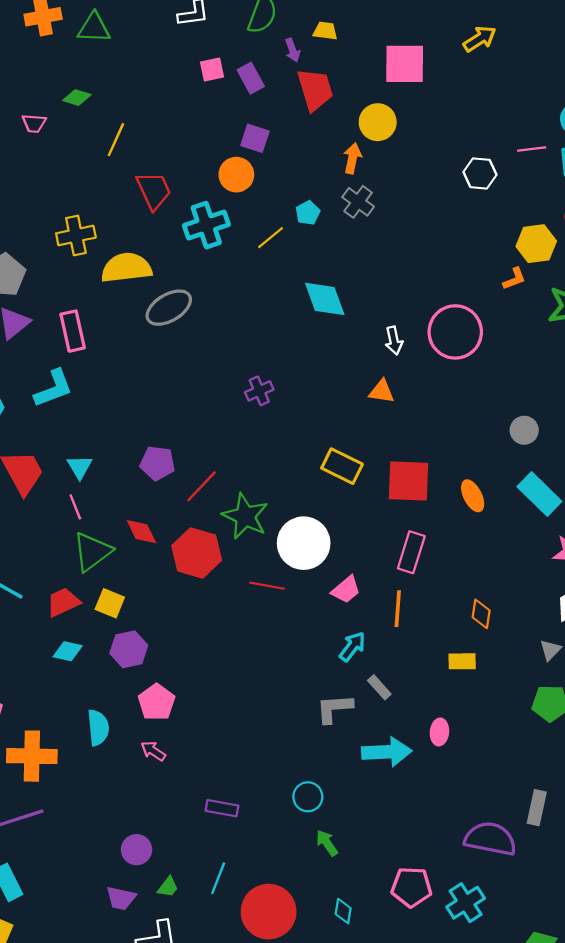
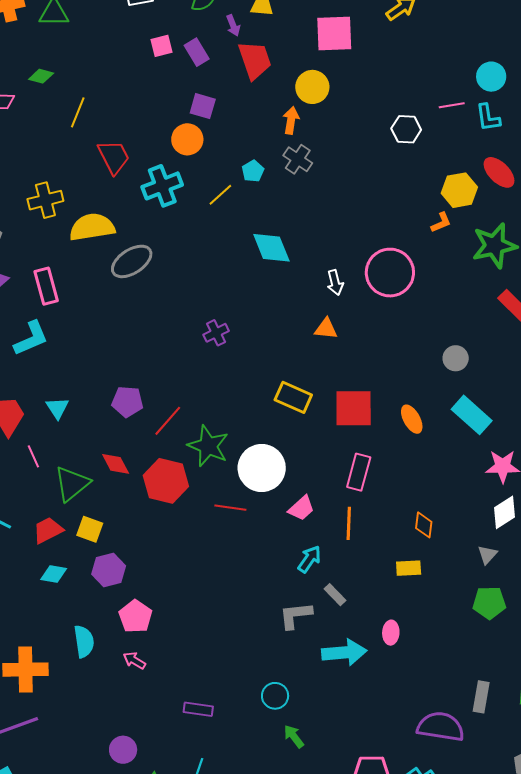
pink line: (75, 507) -> (33, 456), moved

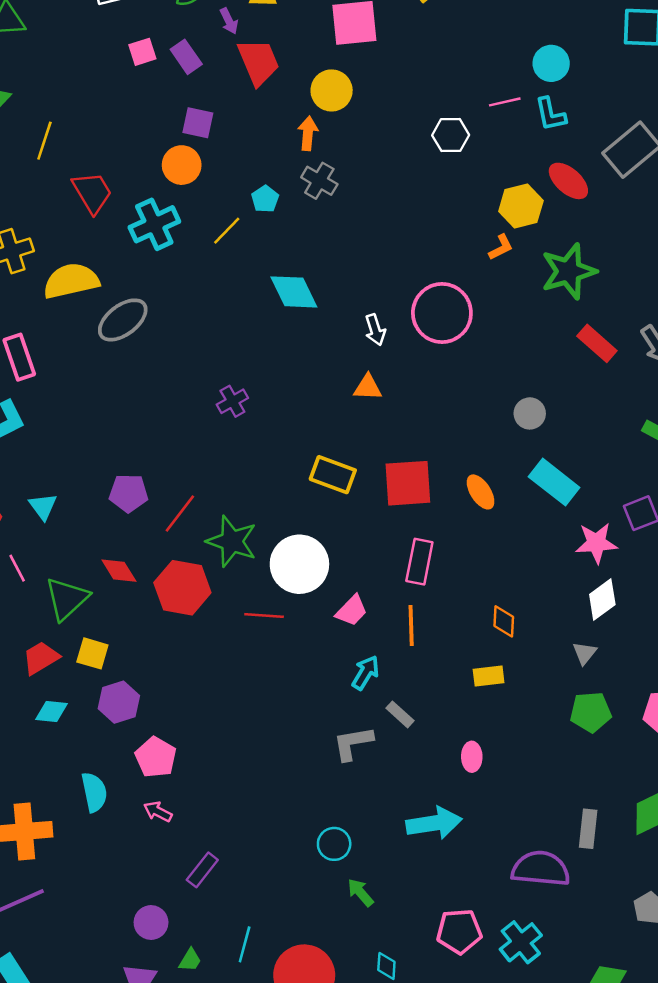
cyan arrow: (344, 652) -> (434, 823), moved
purple rectangle: (198, 709) -> (202, 870), moved, turned -56

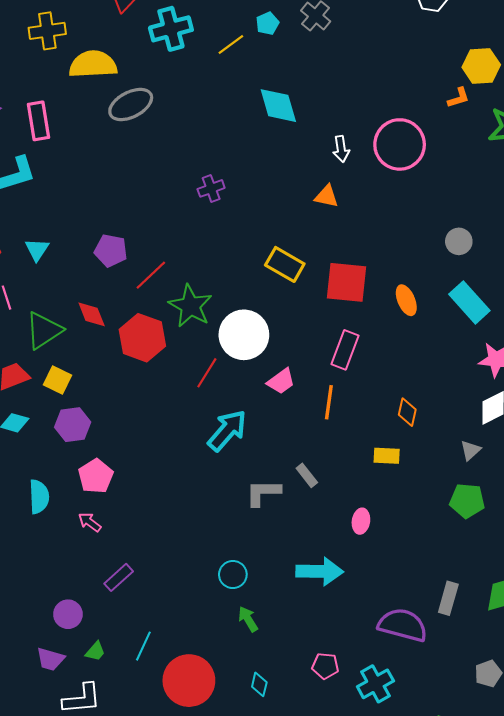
red line: (264, 616) -> (207, 373), turned -72
cyan arrow: (366, 673) -> (227, 431), moved, size x1.5
pink pentagon: (459, 931) -> (325, 666), size x0.7

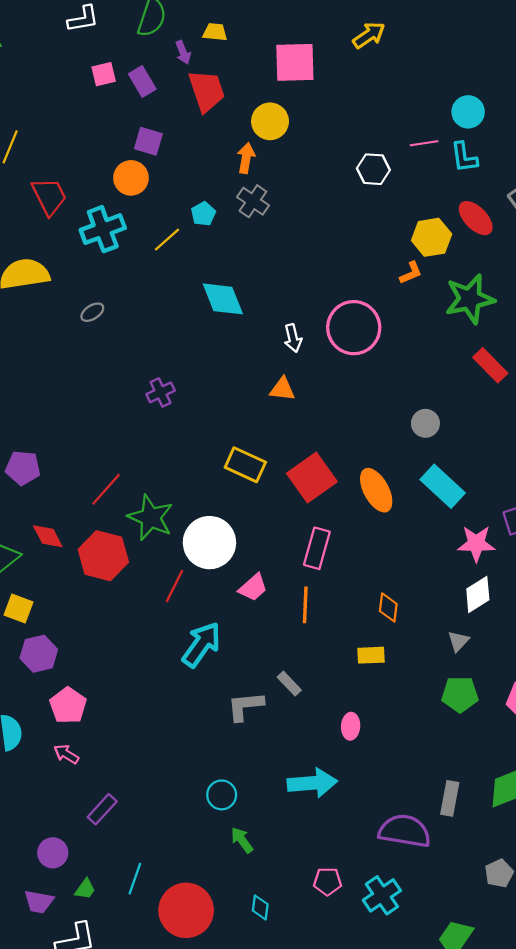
gray ellipse: (131, 105) -> (92, 312), moved, size x0.5
purple pentagon: (111, 251) -> (23, 468), moved
red square: (347, 282) -> (312, 477), turned -36
orange ellipse: (406, 300) -> (376, 490), size x1.4

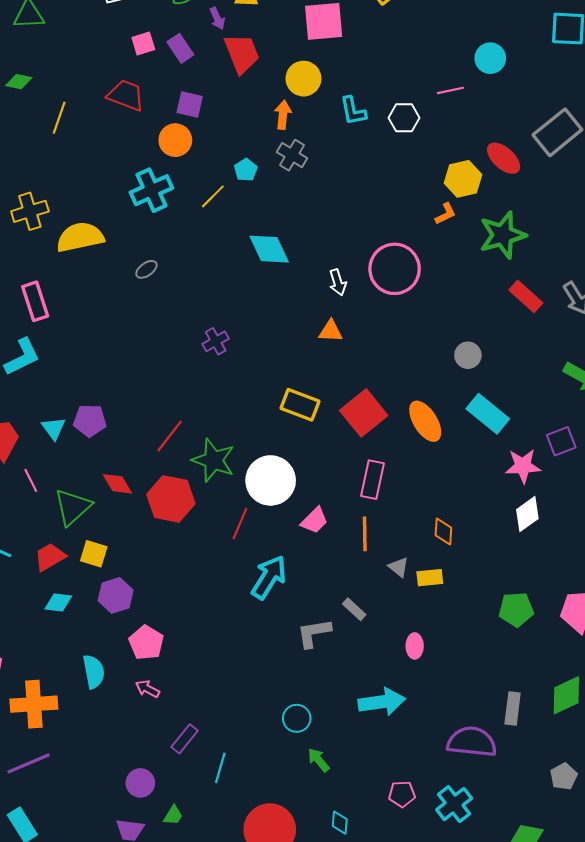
cyan L-shape: (464, 157) -> (353, 111), moved
red trapezoid: (49, 196) -> (126, 95), moved, turned -39
gray triangle: (458, 641) -> (399, 567), moved, turned -30
cyan line: (135, 879) -> (220, 768), moved

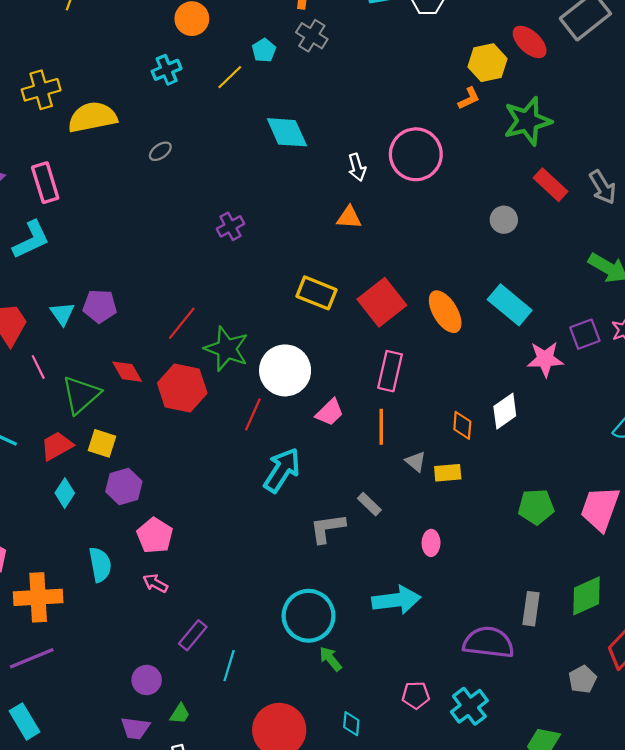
cyan cross: (151, 190) -> (167, 70), size x0.7
gray circle: (468, 355) -> (504, 220), moved
white diamond: (527, 514) -> (505, 411), moved
cyan diamond: (58, 603) -> (65, 493), turned -64
cyan circle: (297, 718) -> (309, 616), size x1.8

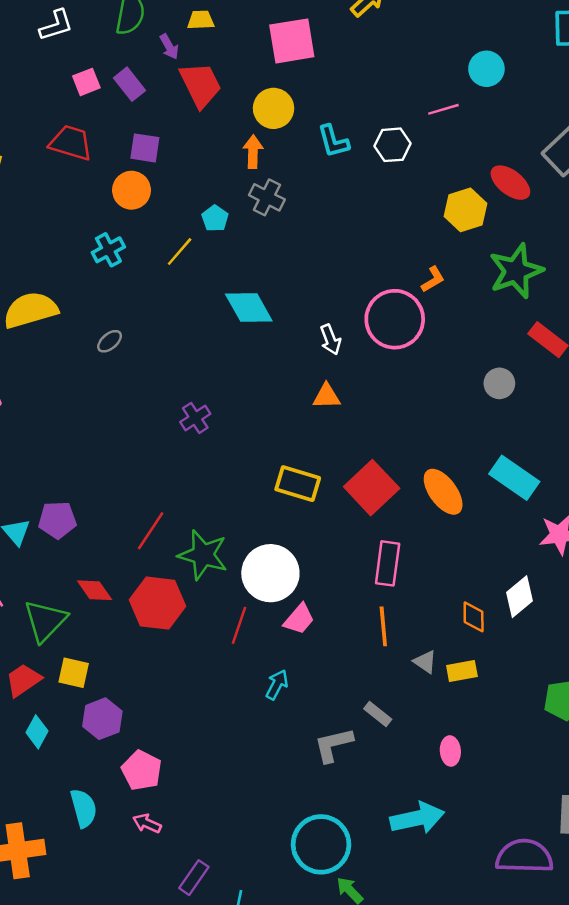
orange L-shape: (469, 98) -> (433, 279), moved
pink trapezoid: (330, 412) -> (299, 619), moved
cyan arrow: (282, 470) -> (277, 685), size x0.6

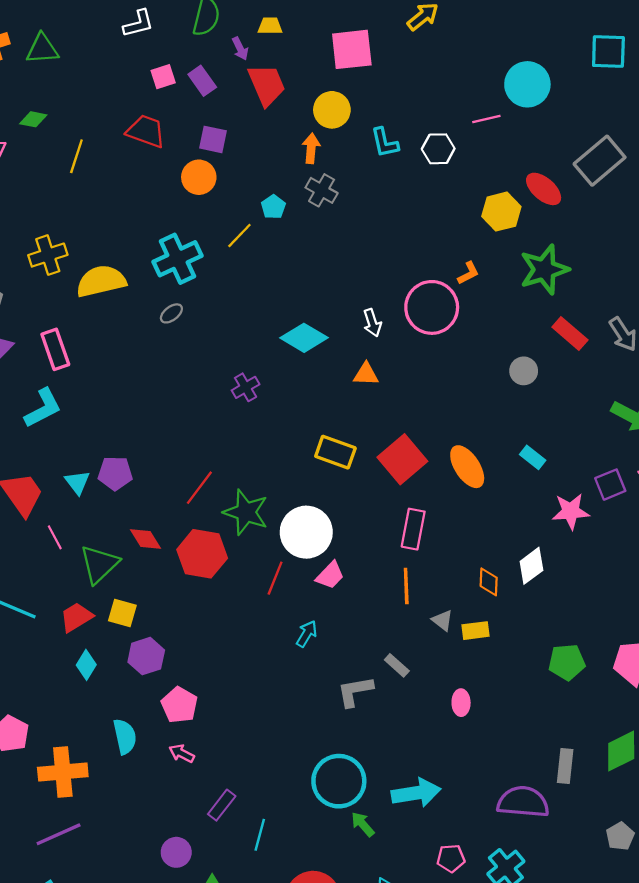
cyan circle: (486, 69) -> (527, 84), size x1.4
cyan cross: (108, 250) -> (177, 259), moved, size x1.6
cyan diamond: (249, 307) -> (304, 338), moved, turned -33
cyan rectangle: (514, 478) -> (533, 457), size x0.6
cyan arrow: (417, 818) -> (416, 793), moved

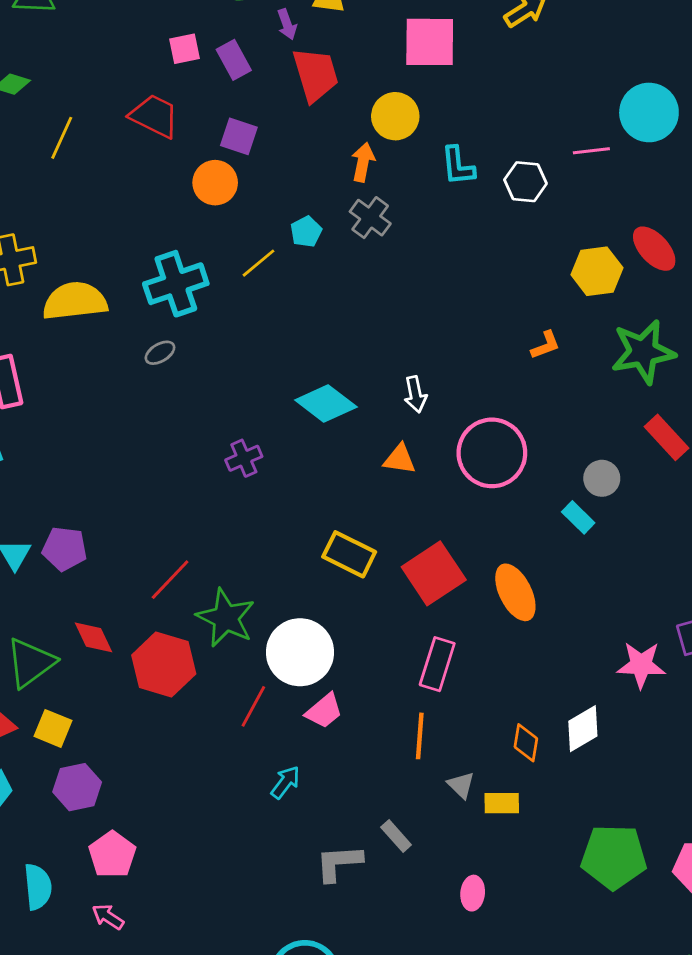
pink circle: (432, 307) -> (492, 453), moved
cyan rectangle: (533, 457) -> (578, 517), moved
green pentagon: (567, 662) -> (614, 857), size x1.4

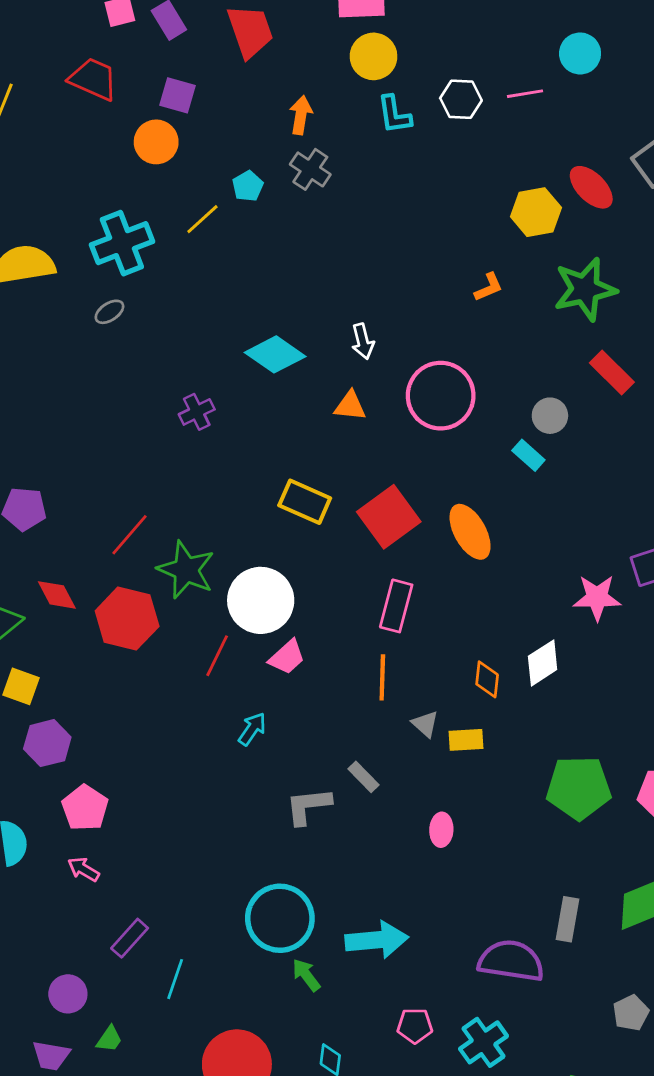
cyan circle: (649, 112) -> (580, 53), size x0.7
yellow circle: (395, 116) -> (374, 56), moved
white hexagon: (525, 182) -> (461, 99), moved

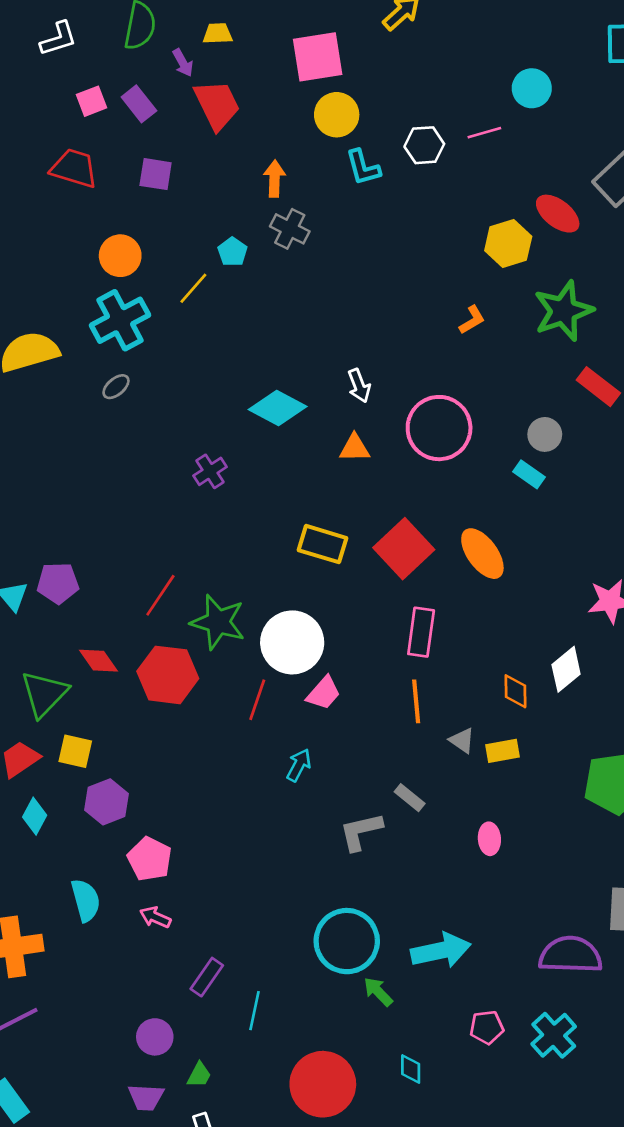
orange circle: (156, 142) -> (120, 256), moved

